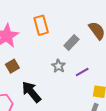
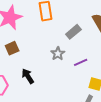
black arrow: (31, 92) -> (28, 76), size x0.7

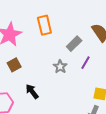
purple line: (81, 62) -> (86, 63), moved, turned -32

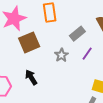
brown square: (14, 65) -> (29, 42), moved, size x1.5

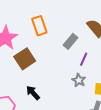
gray star: (61, 55) -> (79, 80), moved

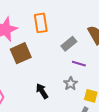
purple line: (84, 59) -> (79, 64), turned 72
black arrow: (33, 93) -> (42, 91), moved

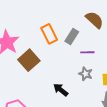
orange rectangle: (41, 23) -> (49, 34), moved

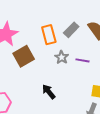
gray rectangle: (72, 36) -> (71, 30), moved
gray star: (86, 74) -> (62, 57), moved

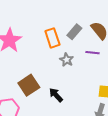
brown square: (24, 56) -> (29, 85), moved
purple line: (82, 60) -> (93, 53), moved

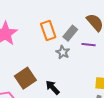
gray rectangle: (74, 32) -> (70, 33), moved

